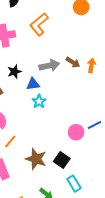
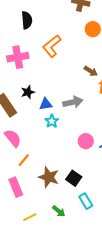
brown arrow: (73, 62) -> (91, 71), moved
gray arrow: (49, 65) -> (73, 102), moved
pink circle: (76, 132) -> (86, 141), moved

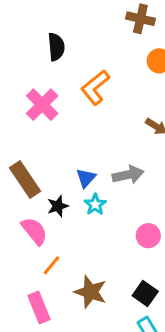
pink cross: (18, 57) -> (42, 105), turned -35
black star: (28, 92) -> (58, 206), moved
blue triangle: (46, 104) -> (86, 178), turned -40
black square: (74, 178) -> (145, 293), moved

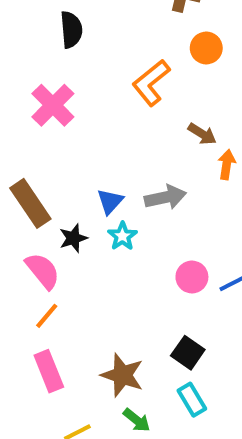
orange L-shape: (95, 87) -> (151, 83), moved
orange line: (52, 265) -> (47, 316), moved
brown star: (91, 292) -> (122, 375), moved

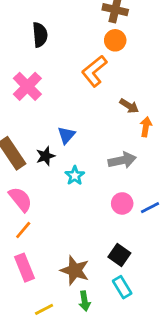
orange circle: (206, 48) -> (115, 40), moved
gray arrow: (165, 197) -> (122, 160), moved
blue triangle: (110, 201) -> (66, 135), moved
black star: (73, 238) -> (45, 156), moved
green arrow: (137, 420) -> (85, 301), turned 42

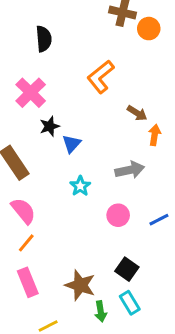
orange circle: (115, 40) -> (149, 29), moved
black star: (45, 156) -> (50, 126), moved
pink circle: (122, 203) -> (118, 215), moved
green arrow: (85, 301) -> (101, 311), moved

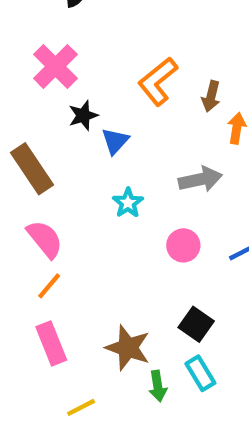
orange L-shape: (101, 77) -> (158, 81), moved
brown arrow: (137, 113) -> (211, 96), turned 72

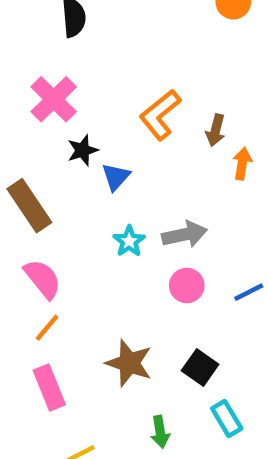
gray arrow: (200, 179) -> (185, 234), moved
brown star: (128, 348) -> (129, 363), moved
cyan rectangle: (200, 373) -> (227, 418), moved

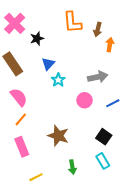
pink cross: (54, 99) -> (15, 23), moved
orange L-shape: (160, 115) -> (72, 22), turned -55
blue triangle: (116, 177) -> (48, 64), moved
gray arrow: (185, 234) -> (98, 77), moved
black square: (200, 368) -> (104, 137), moved

